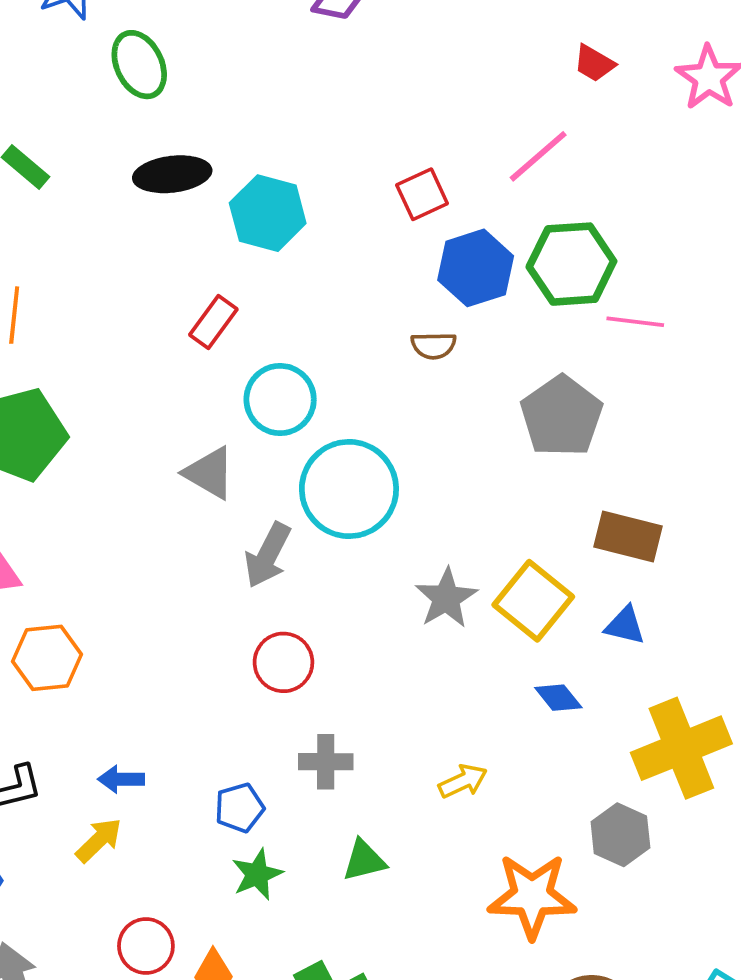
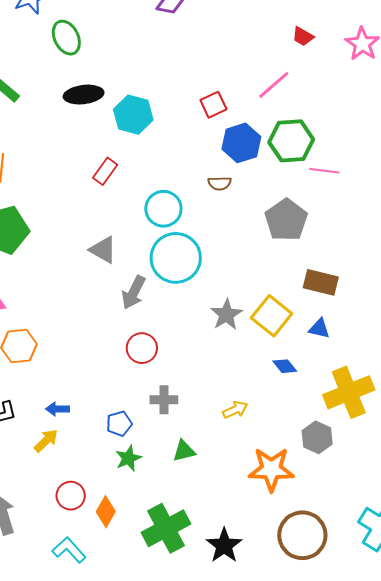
cyan circle: (280, 400) -> (163, 209), moved

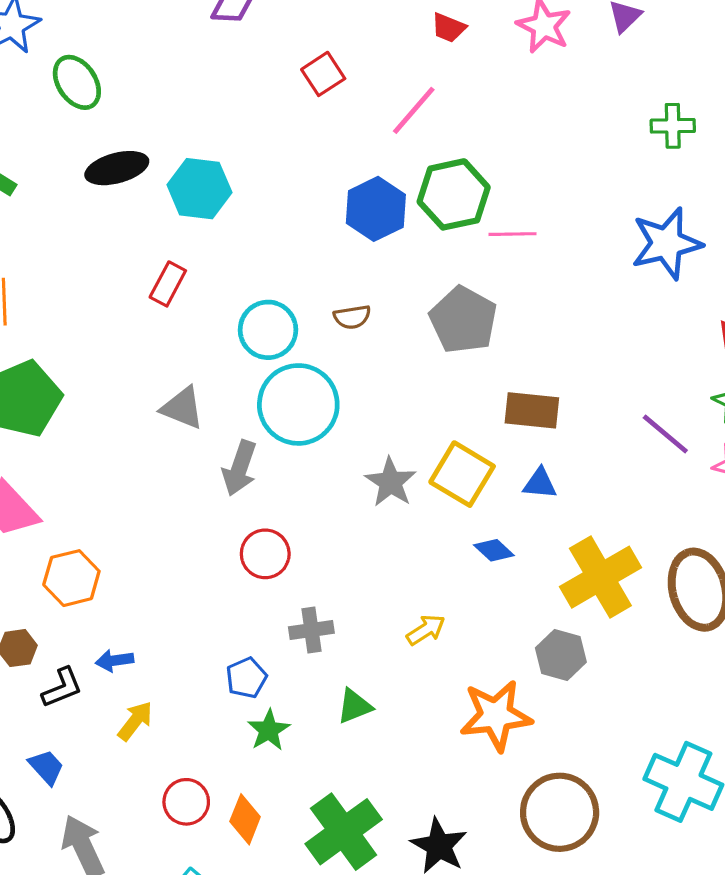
red square: (213, 105) -> (323, 74), moved
brown semicircle: (220, 183) -> (352, 317), moved
blue arrow: (58, 409) -> (114, 661), moved

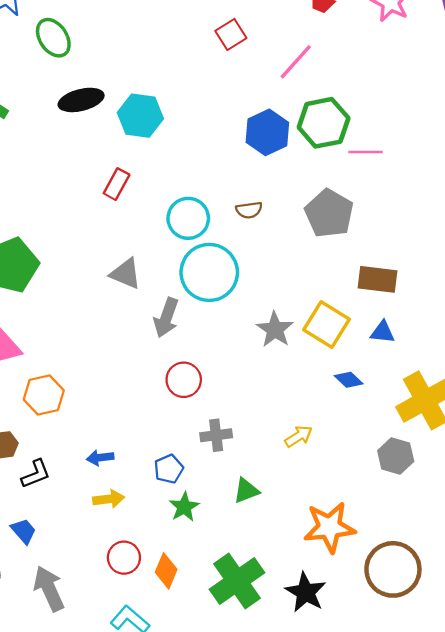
blue arrow: (114, 661) -> (100, 458), moved
orange star: (496, 715) -> (329, 527), moved
yellow arrow: (135, 721) -> (109, 499), moved, turned 44

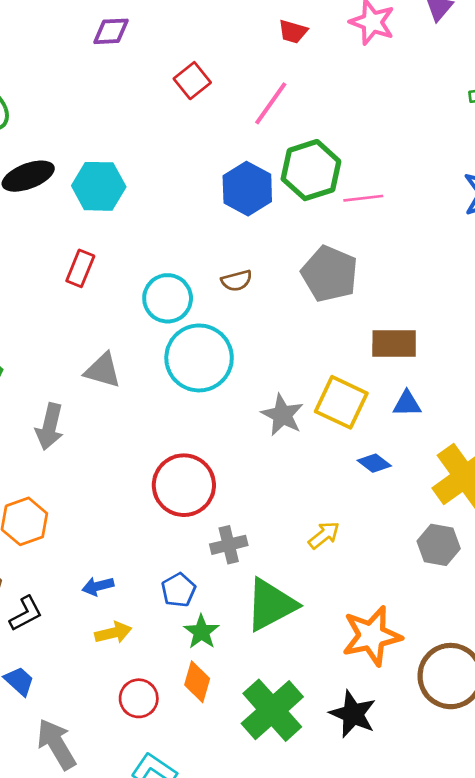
gray arrow: (166, 318) -> (50, 427), moved
red circle: (184, 380) -> (184, 485), size x1.5
green triangle: (246, 491) -> (271, 605), size x1.8
orange diamond: (166, 571) -> (197, 682), moved

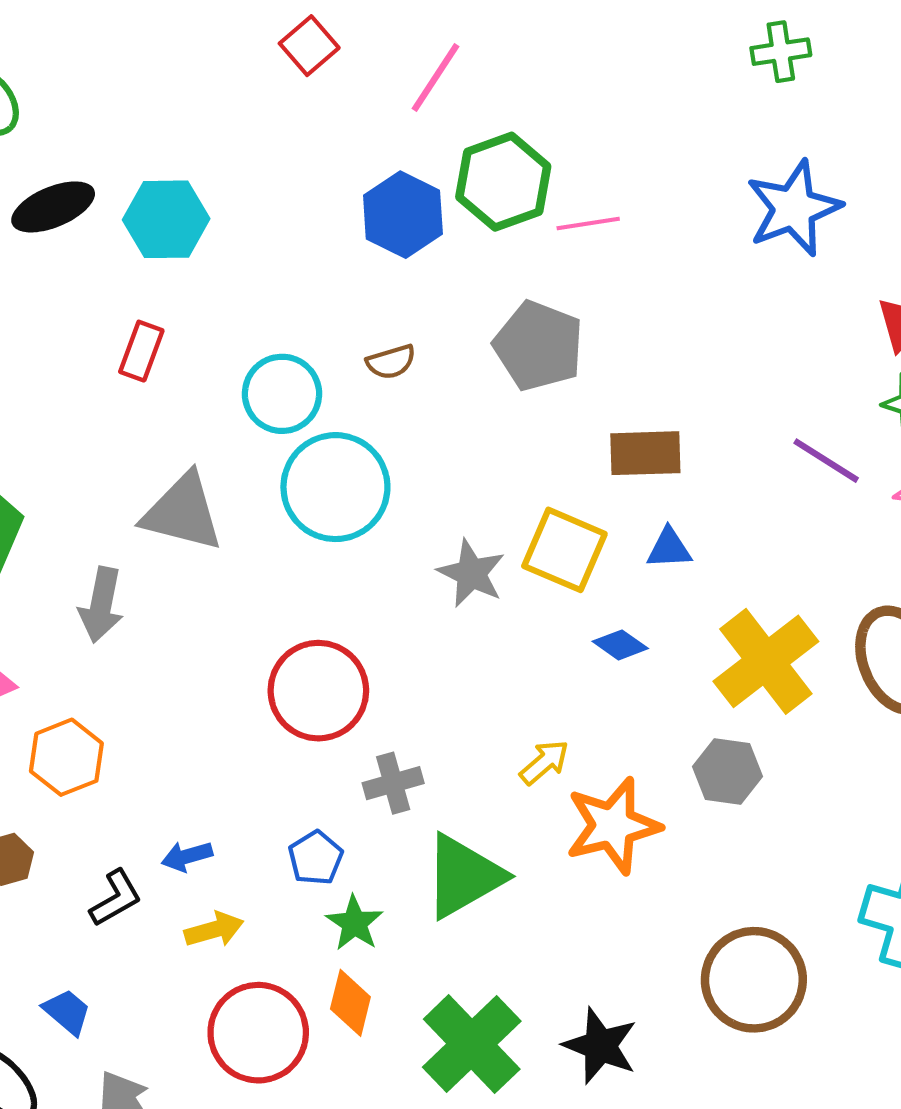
gray triangle: (103, 370) -> (183, 512), size x1.4
black L-shape: (26, 614) -> (116, 898), moved
orange star: (372, 636) -> (613, 826), moved
red circle: (139, 698) -> (258, 1033), size x1.6

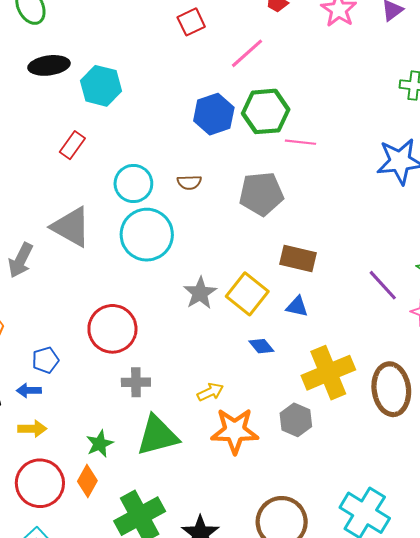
gray pentagon: (539, 346) -> (261, 194), turned 30
blue pentagon: (316, 858) -> (45, 360), moved

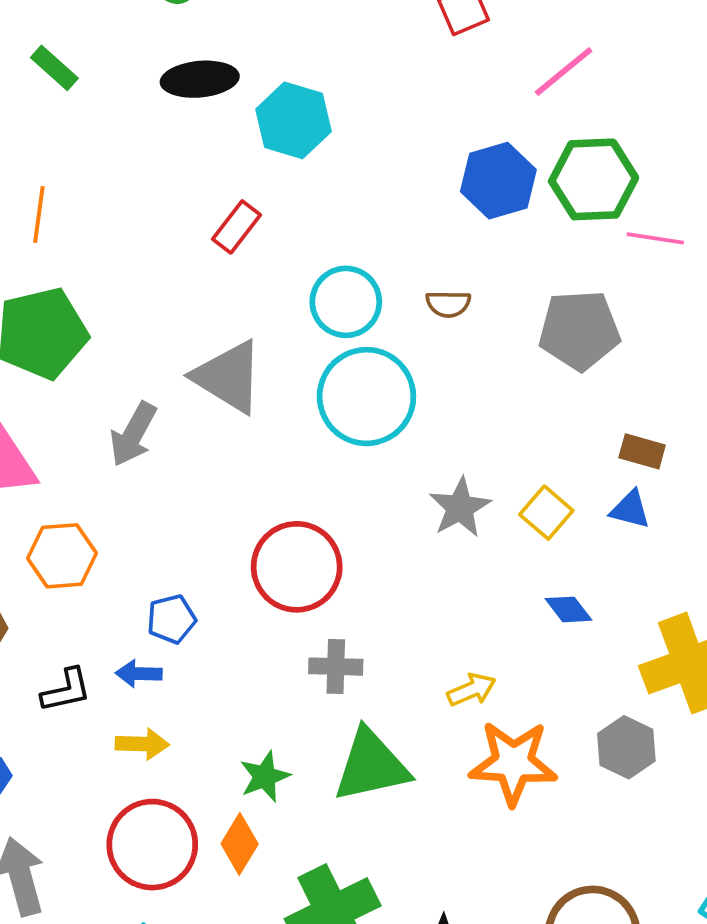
brown rectangle: (298, 258) -> (642, 451), size x0.7
yellow square: (247, 294) -> (546, 513), size x0.7
blue triangle: (297, 307) -> (630, 509), moved

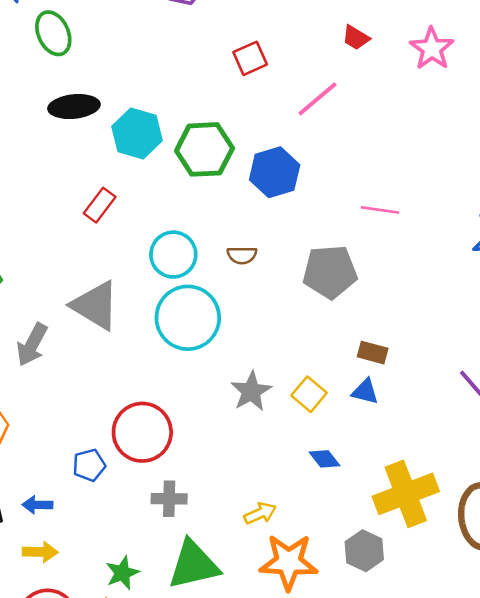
green hexagon: (594, 179) -> (204, 149), moved
blue pentagon: (171, 619) -> (89, 465), moved

